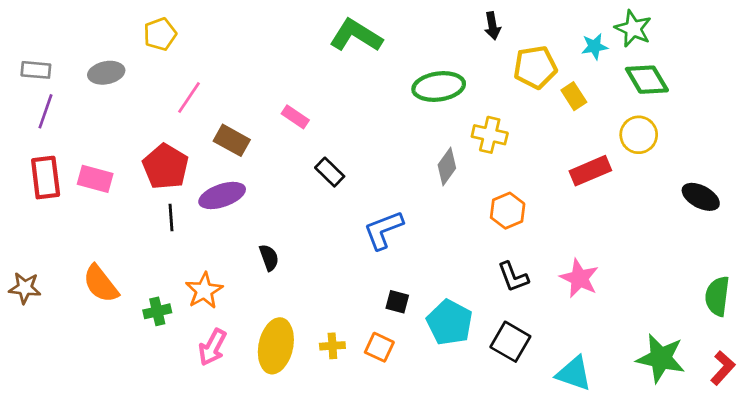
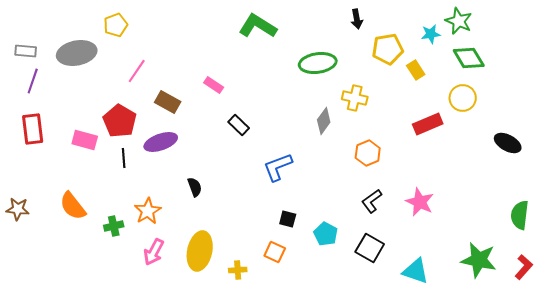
gray ellipse: (106, 73) -> (77, 53), size x1.5
pink rectangle: (95, 179) -> (85, 140), moved
black L-shape: (513, 277) -> (372, 201), turned 75
cyan pentagon: (450, 322) -> (326, 234), size x0.7
yellow cross: (332, 346) -> (238, 270), moved

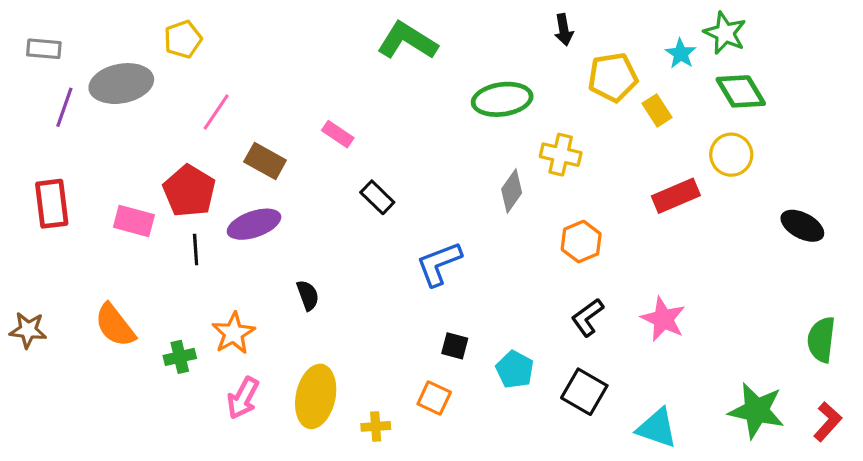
cyan star: (431, 34) -> (681, 54), turned -30
gray rectangle: (26, 51) -> (44, 49), moved
purple line: (33, 81) -> (64, 107), moved

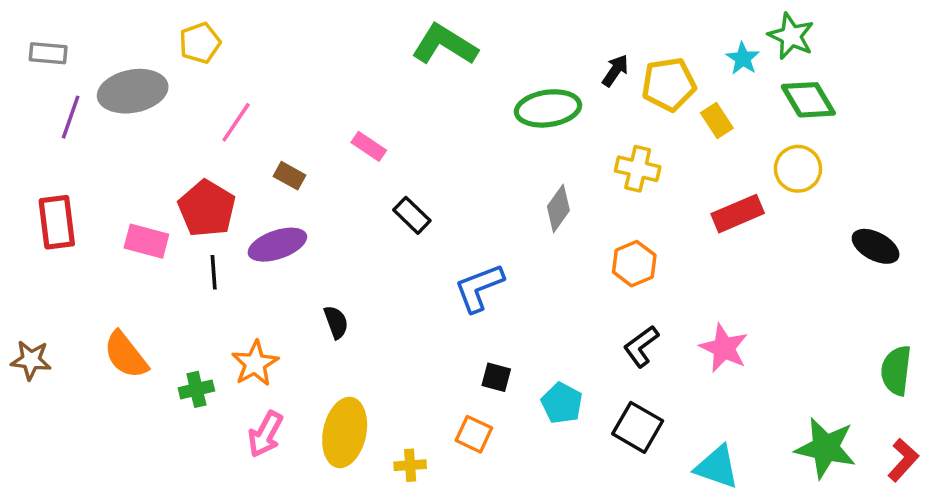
black arrow: (564, 30) -> (615, 71), moved, turned -136
yellow cross: (561, 155) -> (638, 169), moved
brown rectangle: (265, 161) -> (289, 176), size x0.7

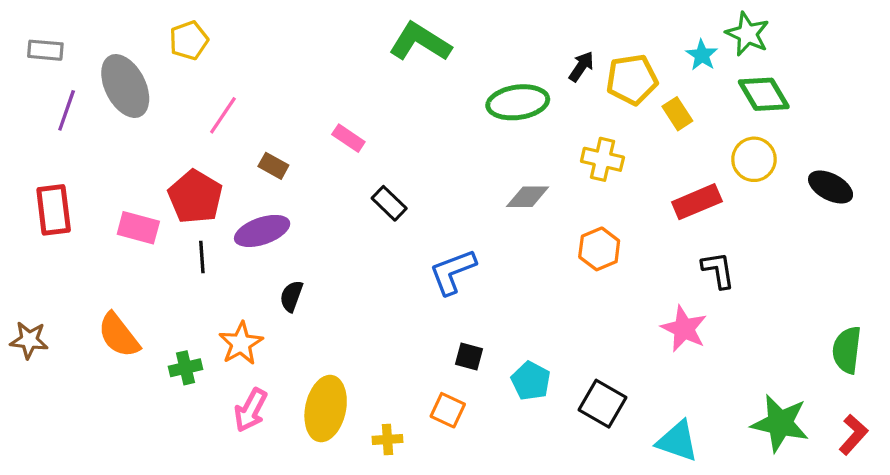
gray ellipse: (133, 91) -> (125, 86), turned 74
gray diamond: (558, 208) -> (528, 197), turned 54
black ellipse: (876, 246) -> (831, 187), moved
black semicircle: (336, 322) -> (291, 296), moved, turned -140
black L-shape: (641, 346) -> (718, 270), moved, turned 117

